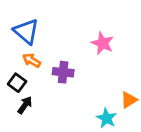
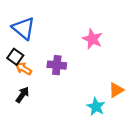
orange arrow: (32, 60) -> (24, 69), moved
black square: (17, 83) -> (15, 57), moved

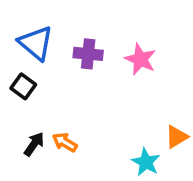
purple cross: (57, 65) -> (88, 54), moved
orange arrow: (24, 69) -> (65, 142), moved

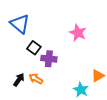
purple cross: (88, 54) -> (49, 59), moved
black square: (23, 86) -> (34, 48), moved

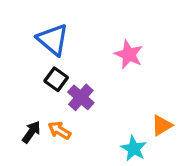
blue triangle: (20, 24) -> (53, 40), moved
purple cross: (49, 59) -> (81, 97), turned 35

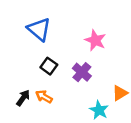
black square: (56, 79) -> (49, 66), moved
purple cross: (81, 97) -> (82, 72), moved

